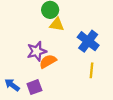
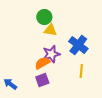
purple star: (37, 51) -> (51, 54), moved
purple square: (34, 87) -> (42, 80), moved

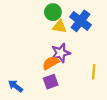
blue cross: (78, 45) -> (80, 21), moved

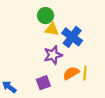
blue cross: (80, 21) -> (72, 37), moved
orange semicircle: (51, 63) -> (71, 73), moved

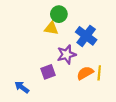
yellow triangle: (52, 29) -> (51, 28), moved
purple square: (43, 83) -> (48, 72), moved

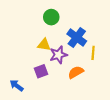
yellow triangle: (51, 28) -> (44, 45), moved
yellow line: (99, 73) -> (93, 53), moved

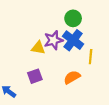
green circle: (51, 17) -> (73, 18), moved
purple star: (58, 55) -> (53, 40), moved

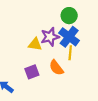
yellow line: (91, 57) -> (70, 53), moved
orange semicircle: (72, 77) -> (56, 68), moved, turned -98

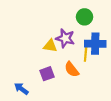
purple star: (50, 37) -> (65, 38), turned 30
blue cross: (69, 37) -> (95, 44), moved, turned -36

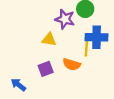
purple star: (65, 38) -> (65, 19), moved
orange semicircle: (72, 69) -> (72, 64), turned -35

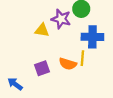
yellow triangle: (49, 39) -> (42, 30), moved
yellow line: (86, 49) -> (82, 58), moved

